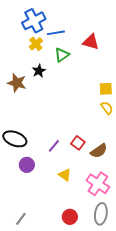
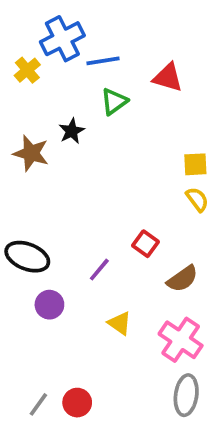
yellow cross: (36, 44) -> (27, 70), moved
red square: (78, 143) -> (146, 244), moved
red circle: (70, 217) -> (77, 403), moved

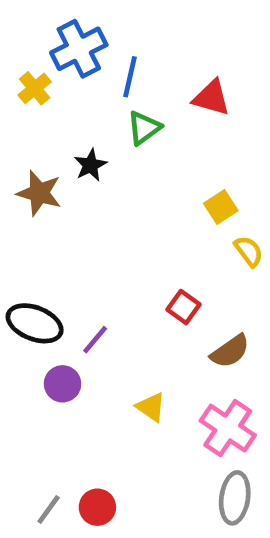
blue line: (103, 61) -> (130, 77), turned -68
yellow square: (195, 164) -> (221, 207), moved, turned -30
purple line: (99, 270) -> (95, 340), moved

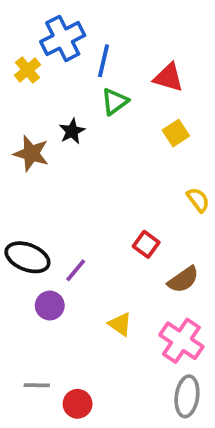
yellow square: (221, 207) -> (176, 133), moved
gray line: (49, 509) -> (37, 385), moved, turned 55

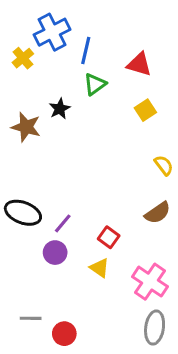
red square: (146, 244) -> (109, 237), moved
brown semicircle: (183, 280) -> (158, 213), moved
purple circle: (50, 306) -> (55, 253), moved

